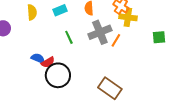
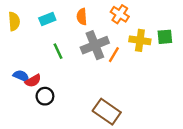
yellow cross: (128, 17) -> (140, 40), moved
green square: (159, 37) -> (165, 37), moved
black circle: (58, 75) -> (45, 96), size x0.6

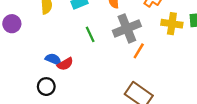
orange line: (114, 55) -> (139, 51), moved
black circle: (45, 96) -> (46, 87), moved

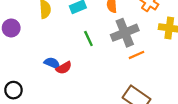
orange line: (139, 51) -> (136, 55), turned 35
black circle: (46, 87) -> (13, 90), moved

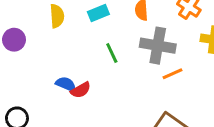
gray cross: (125, 33) -> (158, 46), turned 32

